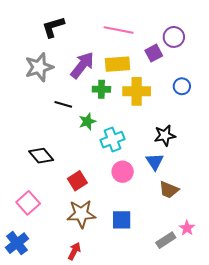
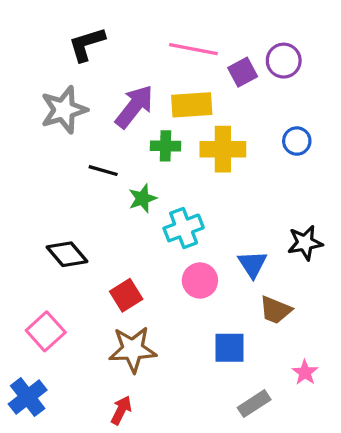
purple square: (154, 53) -> (243, 72), moved
black star: (165, 136) -> (305, 243), moved
blue square: (122, 220) -> (230, 348), moved
gray rectangle: (166, 240) -> (254, 404), moved

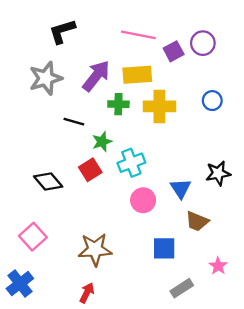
red square: (126, 295) -> (90, 170), moved

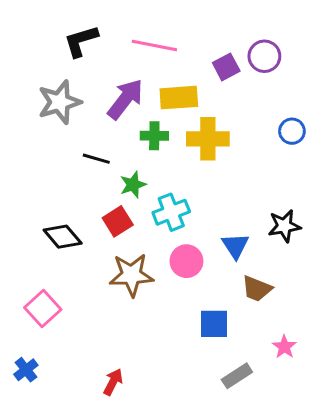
pink line: (138, 35) -> (154, 46), moved
blue circle: (212, 101) -> (292, 131), moved
brown star: (95, 249) -> (131, 275), moved
blue cross: (20, 283) -> (26, 370), size x0.7

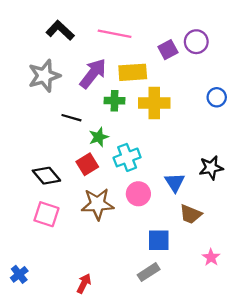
black L-shape: (81, 41) -> (60, 30), turned 60
pink square: (43, 309) -> (46, 214), moved, turned -30
gray rectangle: (237, 376) -> (149, 272), moved

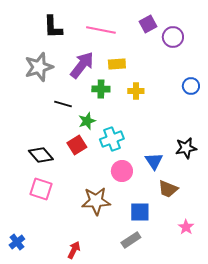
black L-shape: (60, 30) -> (53, 27), turned -135
purple square: (168, 50) -> (148, 24), moved
yellow rectangle: (133, 72) -> (117, 64), size x0.7
yellow cross: (154, 103) -> (136, 91), size x0.6
brown star: (98, 204) -> (96, 201), moved

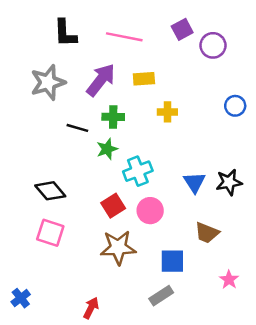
green cross: (101, 89) -> (113, 117), moved
red square: (77, 145) -> (113, 206), moved
blue triangle: (154, 161) -> (195, 182), moved

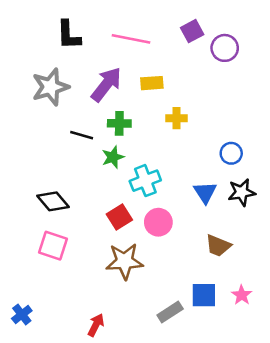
blue circle: (235, 106) -> (231, 153), moved
blue square: (172, 261) -> (204, 295), moved

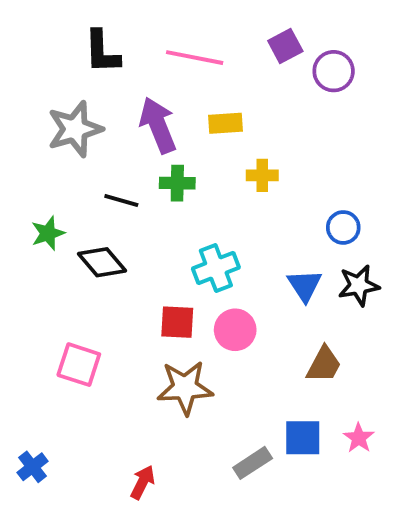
purple arrow: (106, 84) -> (158, 125), turned -60
green star: (113, 157) -> (48, 233), moved
black diamond: (53, 201) -> (102, 262), moved
red square: (119, 217) -> (177, 322), turned 35
brown trapezoid: (218, 246) -> (324, 365), turned -84

